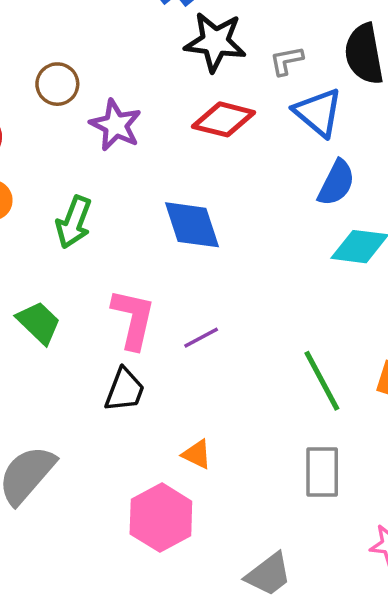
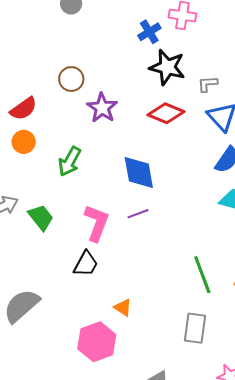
purple line: (201, 338) -> (138, 214), moved

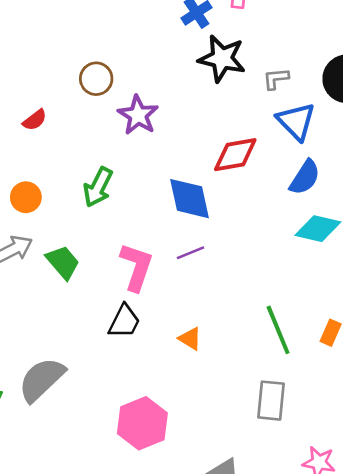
red semicircle: (23, 109) -> (35, 120), size x0.7
red diamond: (166, 113) -> (235, 155), moved, turned -30
orange circle: (24, 142) -> (26, 197), moved
orange triangle: (123, 308) -> (190, 339), moved

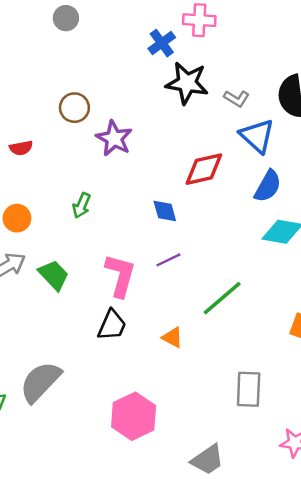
gray L-shape: (276, 79) -> (237, 98), turned -140
red semicircle: (35, 120) -> (21, 148), turned 30
green arrow: (98, 187) -> (82, 205), size x0.7
blue diamond: (190, 199) -> (165, 211), size x0.6
green line: (278, 330) -> (222, 298), moved, turned 75

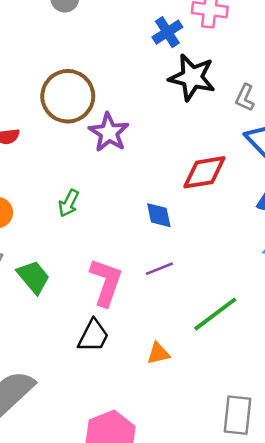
gray L-shape: (237, 98) -> (245, 98), turned 80
brown circle: (74, 108) -> (68, 96), size x1.6
orange triangle: (172, 337) -> (158, 353), turned -45

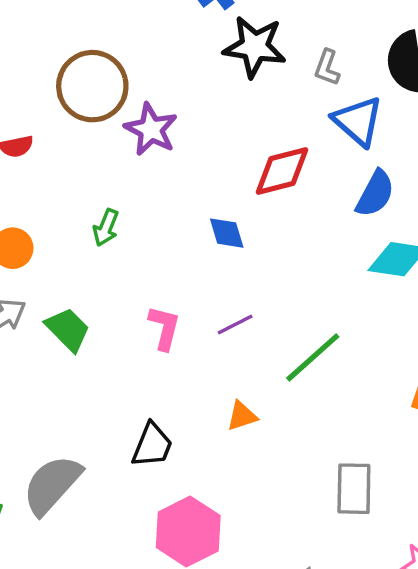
purple line: (159, 269) -> (235, 324), moved
pink L-shape: (106, 282) -> (164, 328), size x0.7
black trapezoid: (93, 336) -> (152, 445), moved

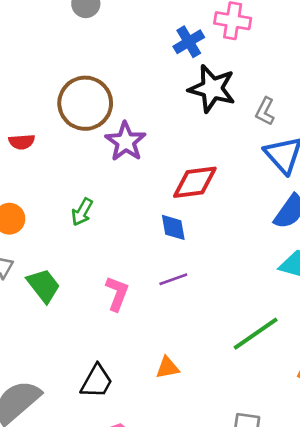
red diamond: (282, 171) -> (195, 182), moved
purple line: (235, 324) -> (173, 279), moved
green line: (313, 357) -> (256, 334), moved

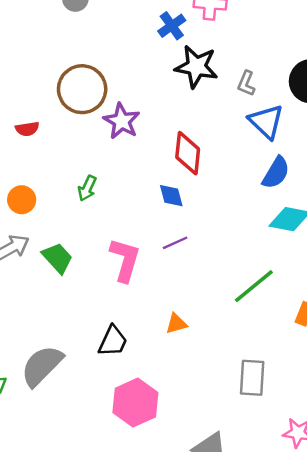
red diamond: (195, 182) -> (188, 153), turned -72
pink L-shape: (117, 293) -> (125, 260), size x1.4

